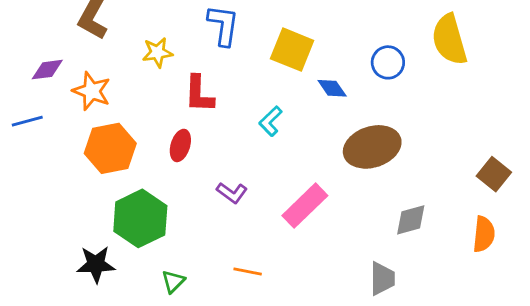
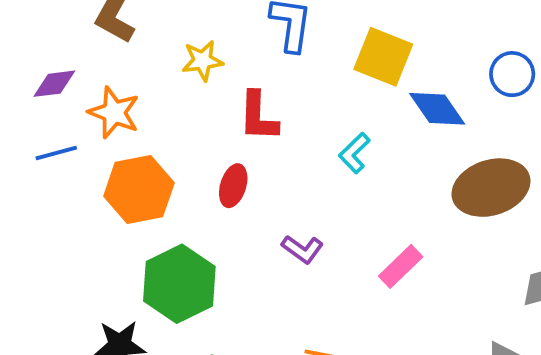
blue diamond: (332, 88) -> (437, 109), size x1.4
blue line: (27, 121) -> (56, 153), moved
pink rectangle: (305, 206) -> (401, 266), size x0.7

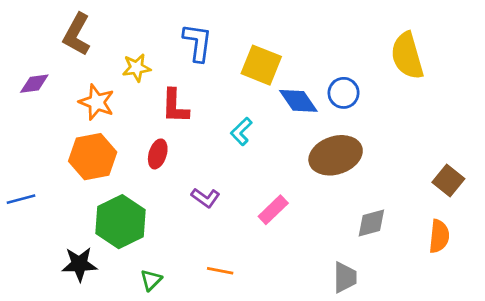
blue circle: (512, 74) -> (344, 93), moved
orange star: (114, 113) -> (97, 102), moved
blue line: (56, 153) -> (21, 199), moved

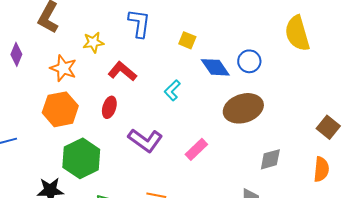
yellow square: (261, 65) -> (187, 40), size x0.6
purple diamond: (34, 84) -> (16, 54), turned -60
red L-shape: (175, 106) -> (122, 71), turned 128
purple L-shape: (205, 198) -> (145, 140), size x1.6

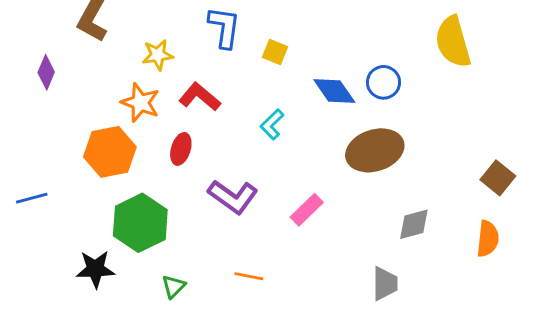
yellow square: (187, 40) -> (275, 52), moved
orange star: (63, 68) -> (140, 103), moved

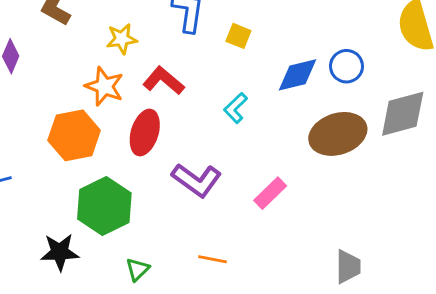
blue diamond: (334, 91) -> (297, 75), turned -69
red ellipse: (181, 149) -> (145, 133), size x1.4
gray diamond: (414, 224) -> (403, 114), moved, size x1.5

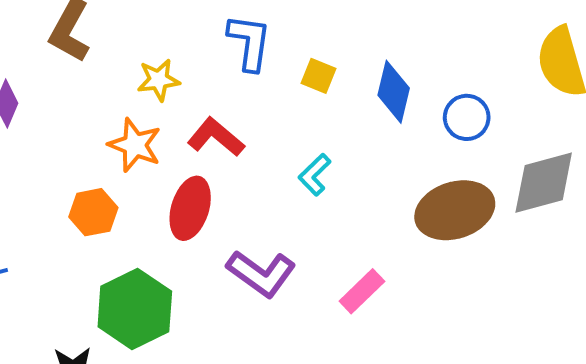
blue diamond: (297, 75) -> (394, 92), moved, turned -63
orange hexagon: (74, 135) -> (93, 212), size x0.7

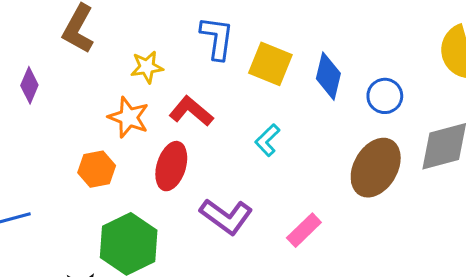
yellow square: (319, 76) -> (270, 64), size x1.6
brown ellipse: (455, 210) -> (376, 168), turned -42

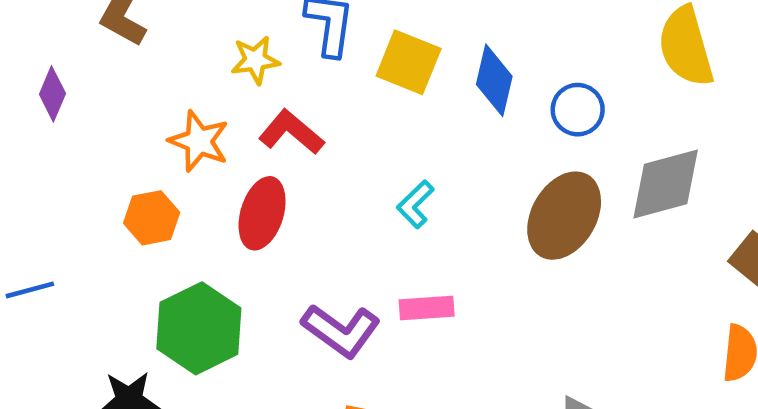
yellow star: (147, 67) -> (255, 60), moved
cyan L-shape: (267, 140) -> (415, 204), moved
purple L-shape: (226, 216) -> (341, 331), moved
pink rectangle: (304, 230) -> (427, 308), moved, turned 40

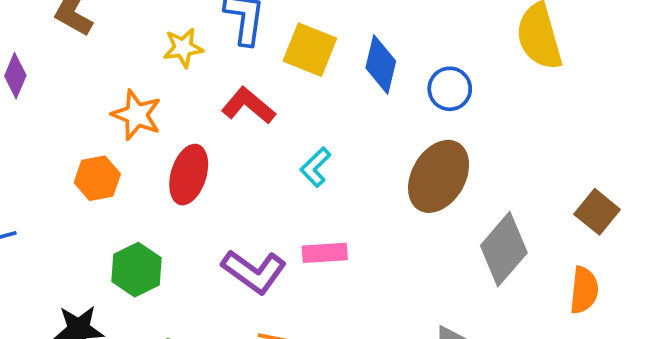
red L-shape: (291, 132) -> (248, 106), moved
gray diamond: (666, 184) -> (504, 249), moved, turned -34
green hexagon: (199, 328) -> (136, 270), size x0.7

